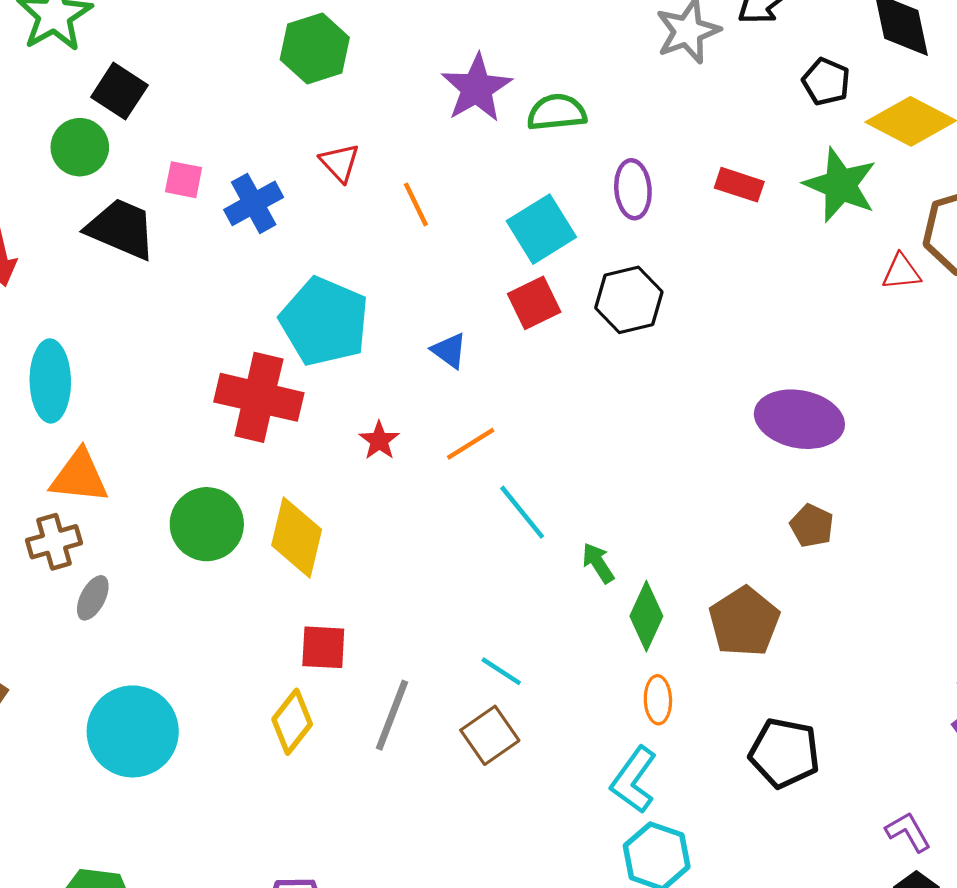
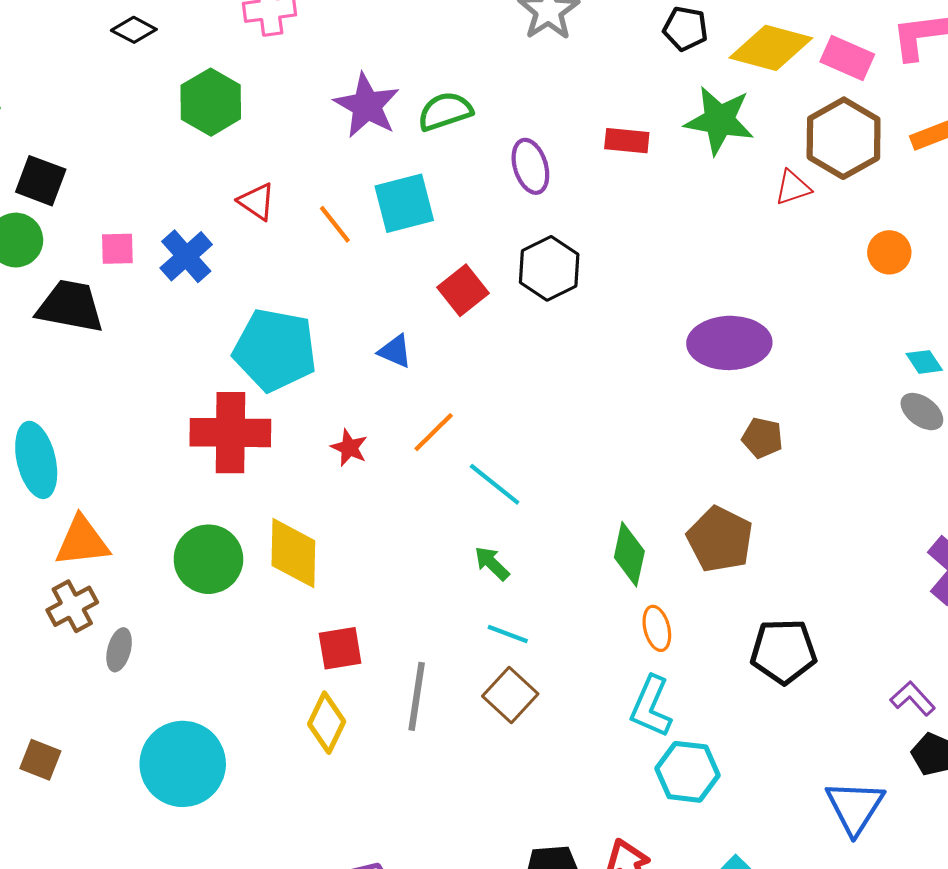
cyan square: (541, 229) -> (404, 203), moved, turned 30
green arrow: (598, 563) -> (492, 563), moved

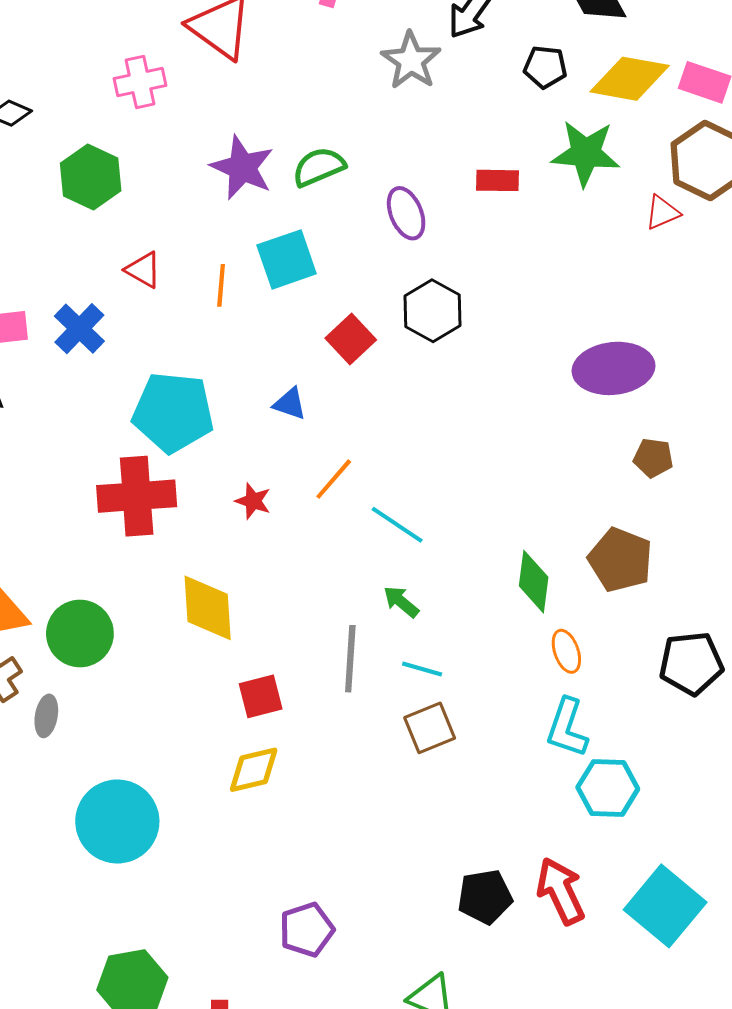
orange line: (335, 224) -> (221, 285), turned 48
green circle: (208, 559) -> (80, 634), moved
brown square: (510, 695) -> (430, 728), turned 30
gray line: (417, 696) -> (350, 659), moved
yellow diamond: (327, 723) -> (254, 770), turned 56

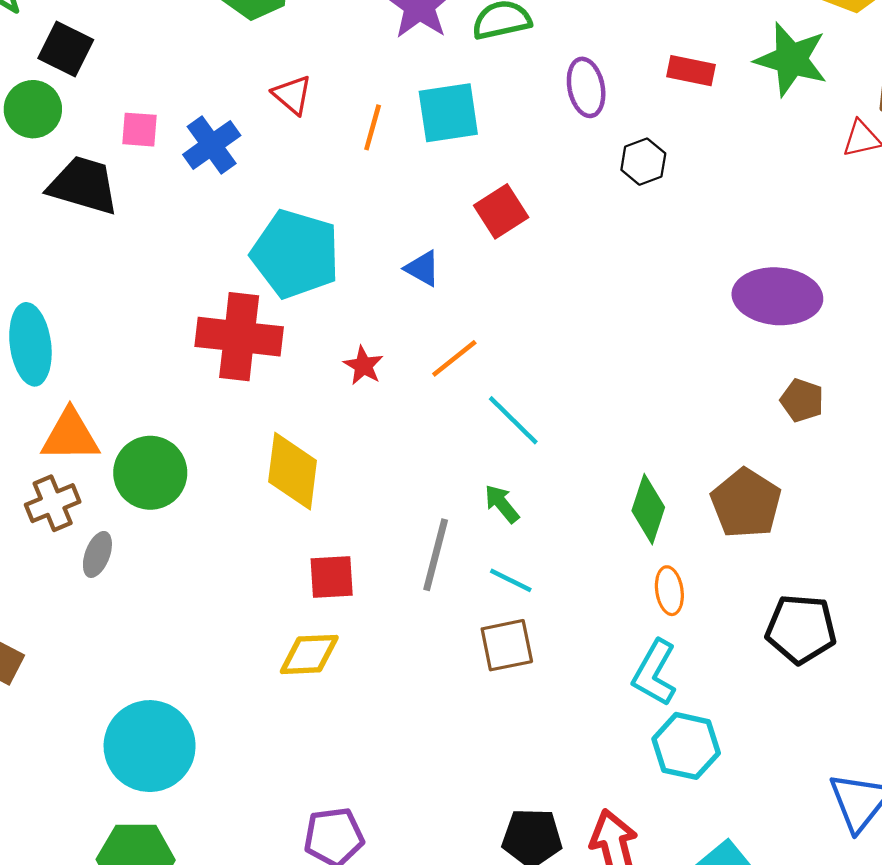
black hexagon: (433, 311) -> (643, 162), moved, size x0.7
cyan circle: (117, 821) -> (150, 746), moved

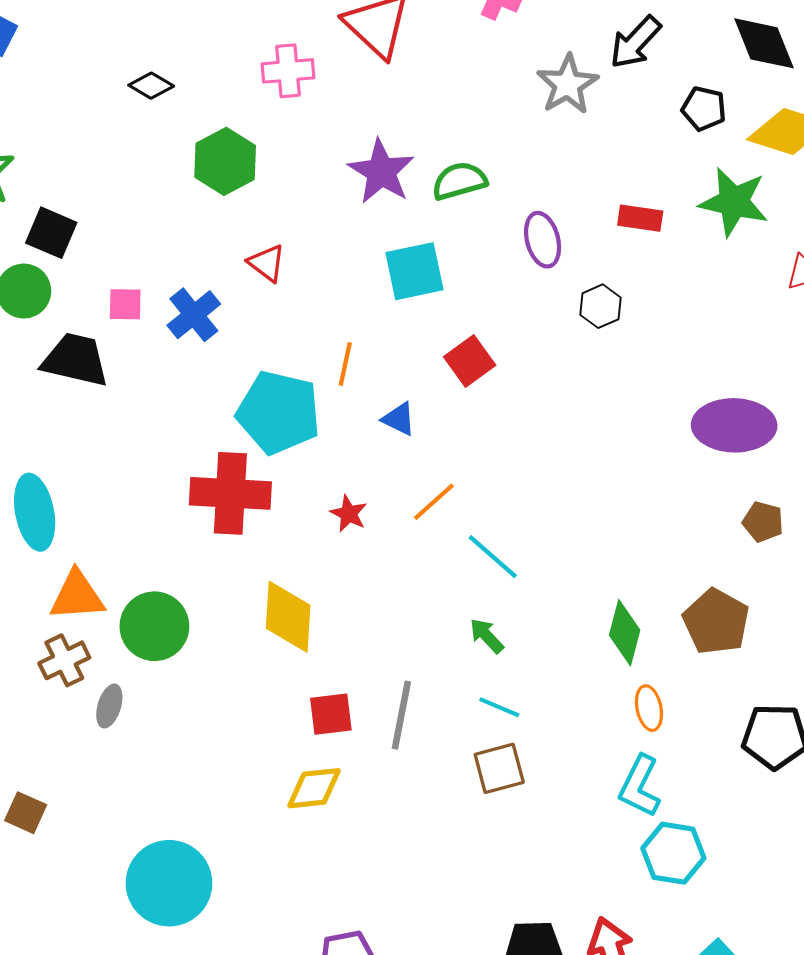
orange line: (373, 127) -> (345, 364), moved
gray line: (436, 555) -> (401, 715), moved

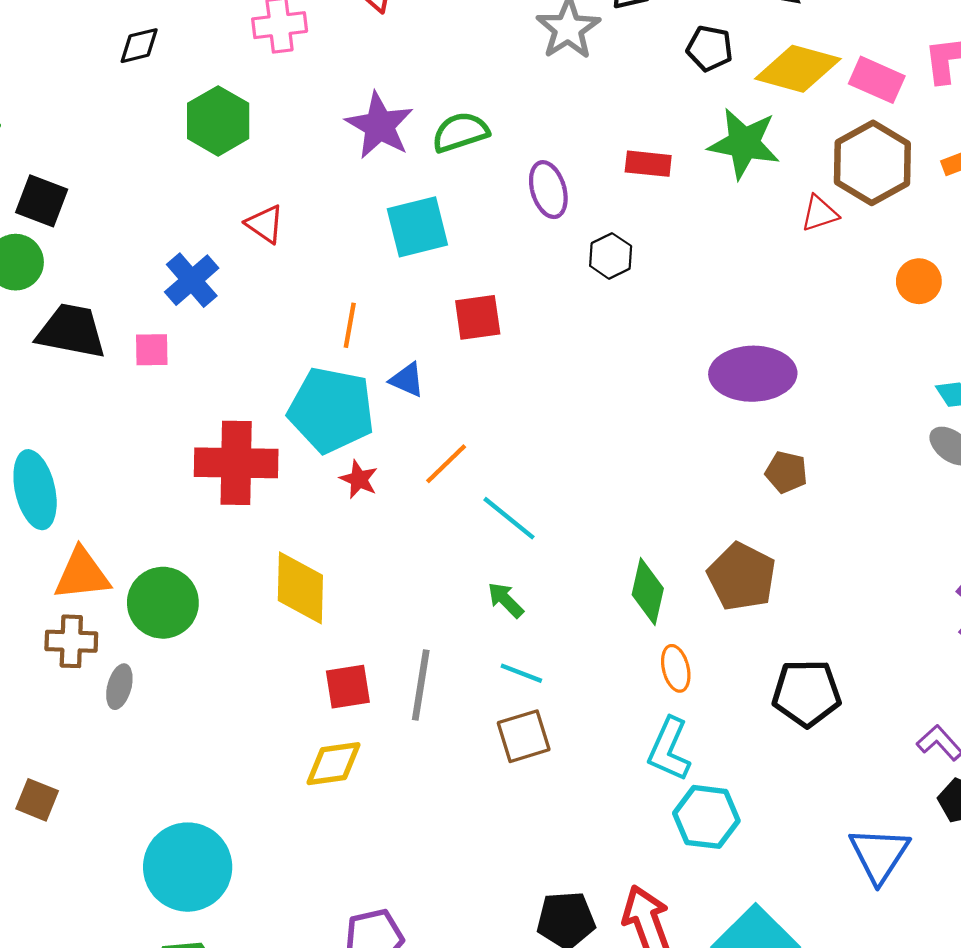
black diamond: (151, 86) -> (139, 46), turned -42
pink square: (125, 304) -> (152, 350), moved
red square: (470, 361) -> (478, 317), turned 30
cyan pentagon: (279, 412) -> (331, 410), moved
brown cross: (64, 660) -> (71, 641), turned 30

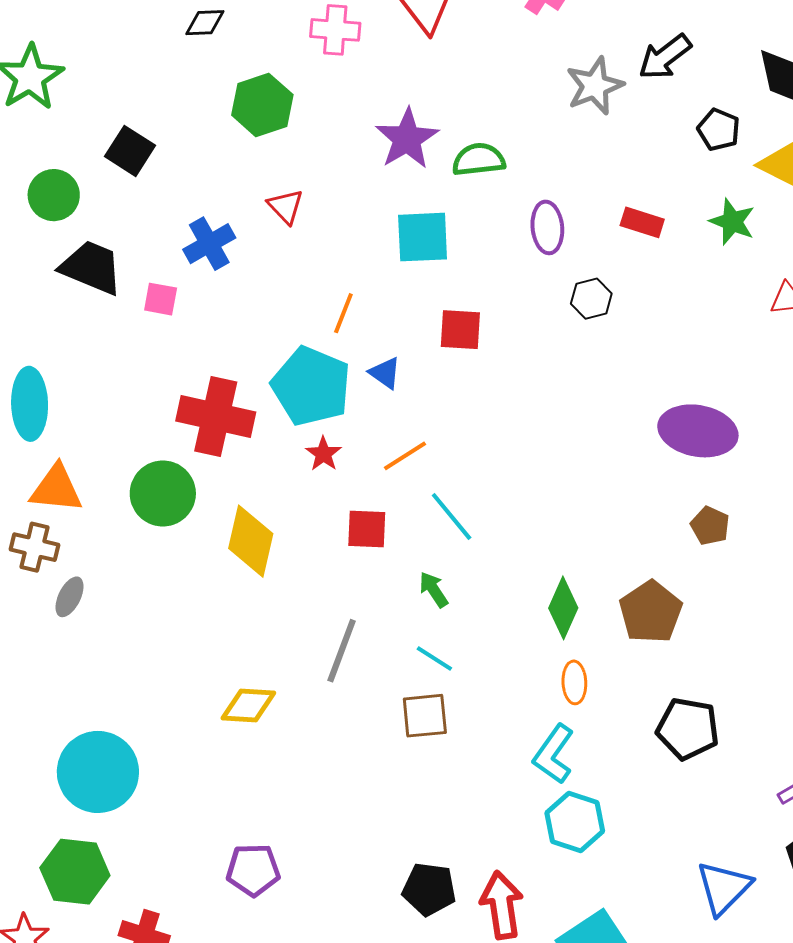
green star: (744, 143) -> (732, 222), size x0.7
black square: (42, 201) -> (130, 151), moved
green circle: (163, 603) -> (163, 493), moved
red square: (348, 687) -> (367, 529), moved

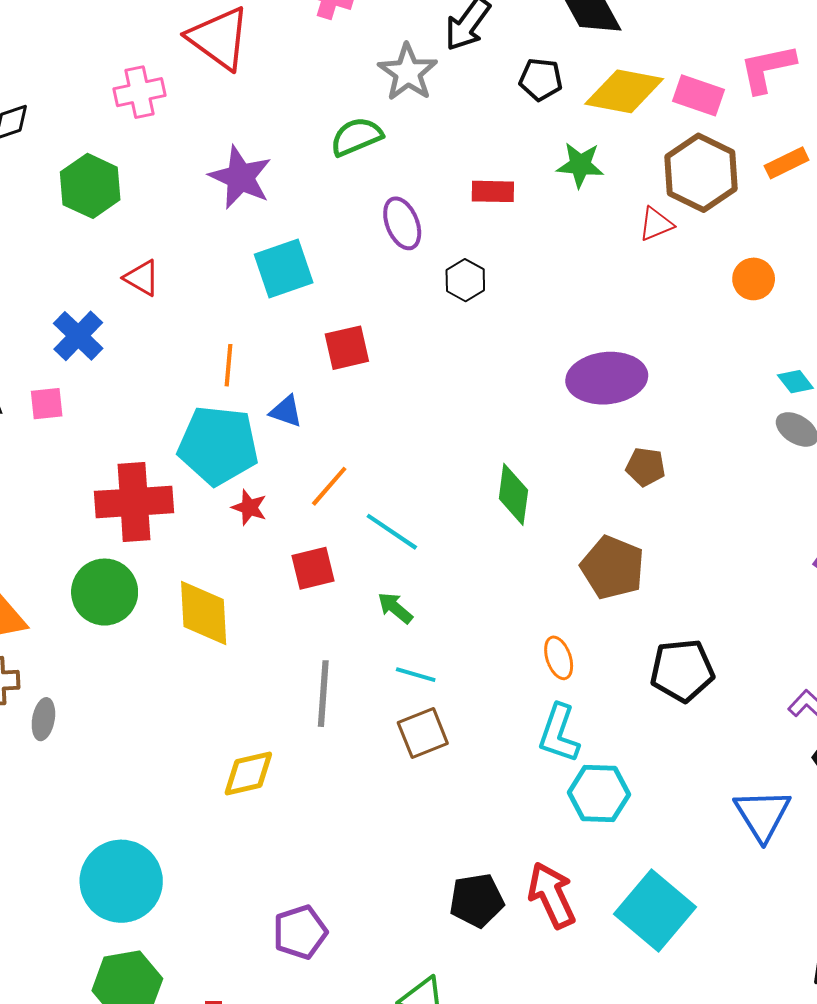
green semicircle: (479, 160) -> (356, 137), moved
green diamond: (563, 608) -> (513, 494), moved

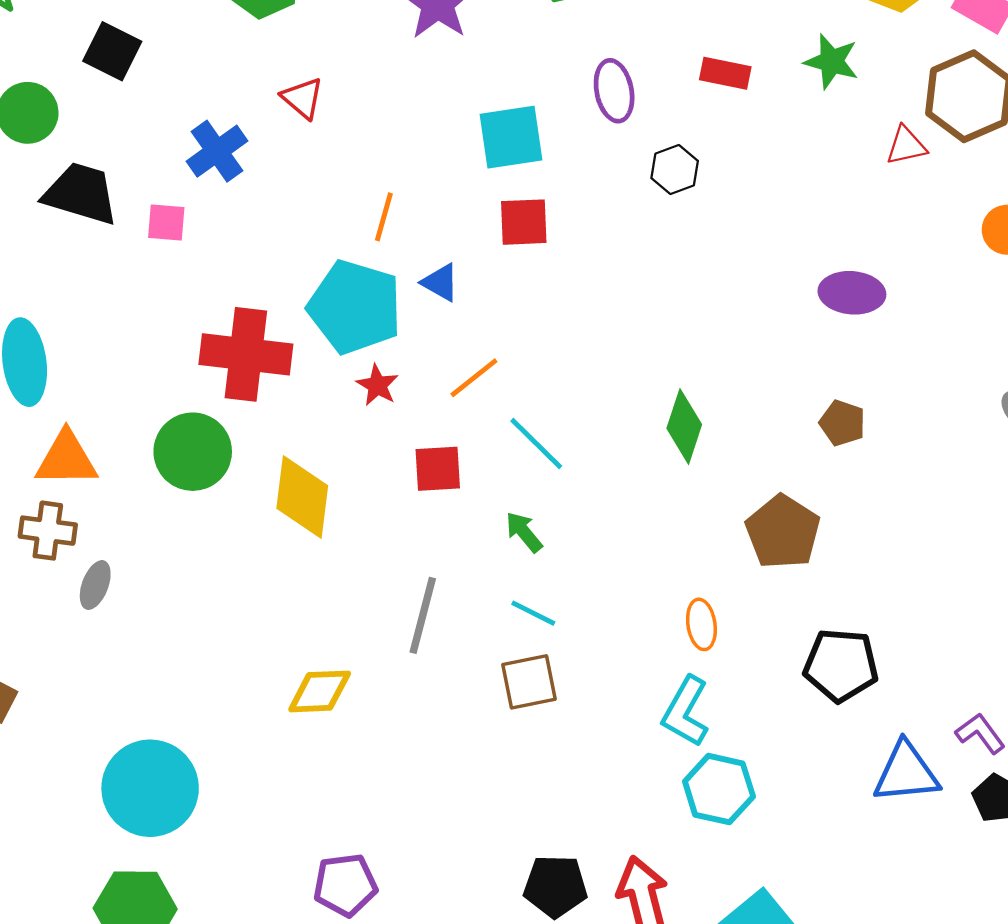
cyan square: (284, 268) -> (511, 137), moved
purple ellipse: (607, 378) -> (852, 293), moved, size x0.7
blue triangle: (762, 815) -> (906, 773), moved, turned 46

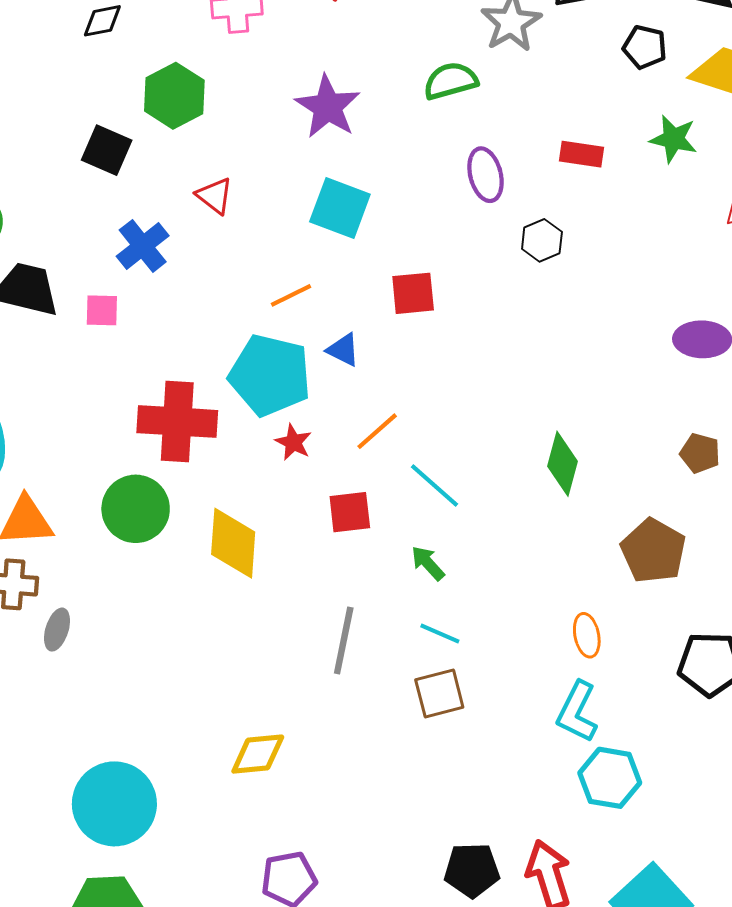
black square: (112, 51) -> (107, 150), moved
cyan square: (511, 137) -> (340, 208), moved, turned 32
orange line: (384, 217) -> (291, 295), turned 51
yellow diamond: (320, 691) -> (258, 754), moved

